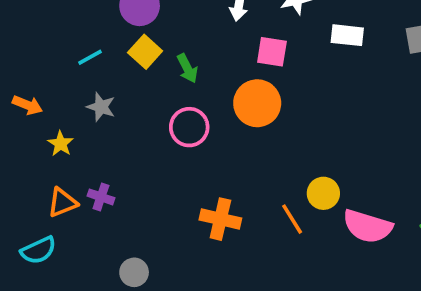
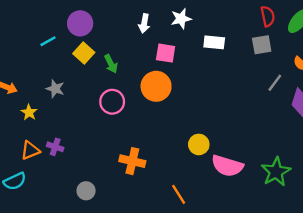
cyan line: (90, 57) -> (48, 41), moved
orange line: (292, 219) -> (179, 194), moved
gray circle: (134, 272) -> (86, 191), moved

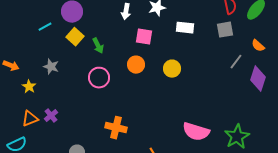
orange circle: (156, 86) -> (136, 65), size x0.7
yellow circle: (199, 144) -> (172, 69), moved
purple cross: (55, 147) -> (51, 116), turned 32

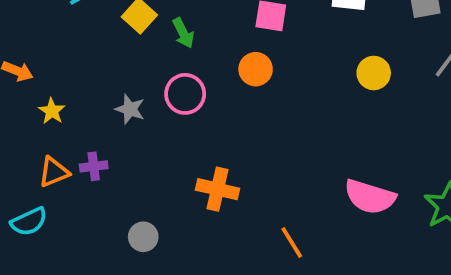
gray star: (51, 67) -> (130, 109), moved
yellow circle: (172, 69) -> (374, 73), moved
purple cross: (51, 116) -> (94, 166), turned 32

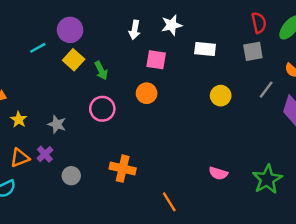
gray star: (130, 109) -> (57, 124), moved
purple cross: (94, 166) -> (45, 154), turned -35
pink semicircle: (370, 197) -> (218, 173), size x0.6
gray circle: (143, 237) -> (71, 176), moved

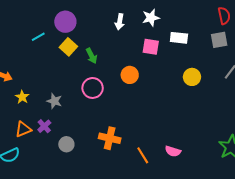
pink square: (156, 60) -> (151, 47), moved
pink semicircle: (218, 173) -> (173, 151), moved
orange line: (169, 202) -> (143, 155), moved

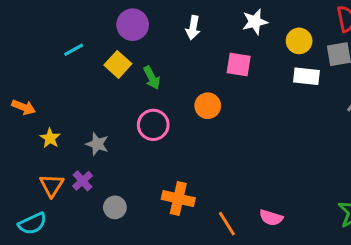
white star: (151, 18) -> (255, 22), moved
purple circle: (65, 22) -> (133, 25), moved
white rectangle: (179, 38) -> (306, 76), moved
yellow circle: (192, 77) -> (299, 41), moved
orange triangle: (23, 129) -> (52, 185), turned -36

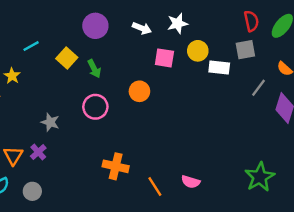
purple circle: (133, 25) -> (95, 26), moved
white arrow: (193, 28) -> (142, 28), moved, turned -78
yellow circle: (299, 41) -> (198, 51), moved
yellow star: (50, 138) -> (12, 76), moved
gray circle: (115, 207) -> (32, 191), moved

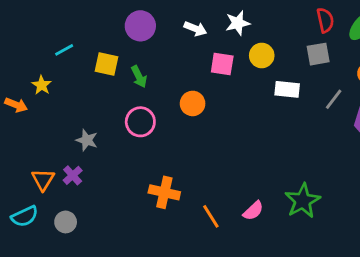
yellow square: (67, 58) -> (106, 64), turned -30
white rectangle: (219, 67) -> (287, 89), moved
green star: (260, 177) -> (303, 201), moved
pink semicircle: (191, 182) -> (253, 211), turned -60

